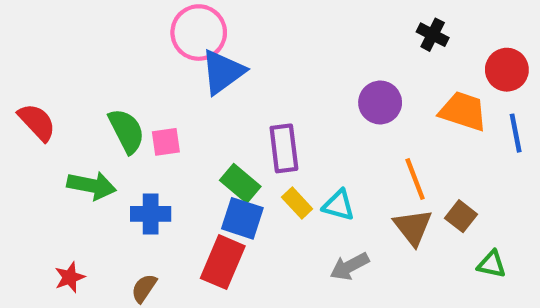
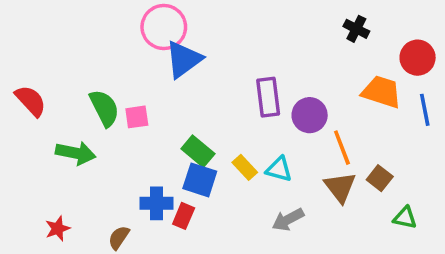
purple circle: (380, 102) -> (310, 115), moved
purple rectangle: (284, 148) -> (268, 97), moved
blue cross: (151, 214) -> (157, 203), moved
red rectangle: (223, 262) -> (184, 216), size x0.6

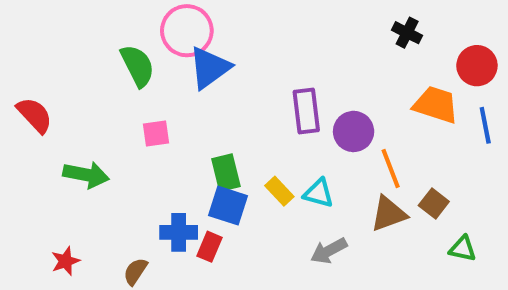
green semicircle: (104, 108) -> (137, 66), moved
green rectangle: (198, 151) -> (226, 173), turned 36
brown triangle: (340, 187) -> (389, 214), turned 48

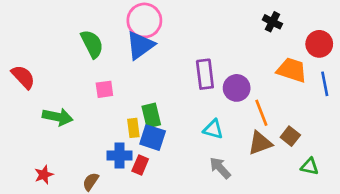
pink circle: (187, 31) -> (144, 20), moved
yellow rectangle: (279, 191) -> (133, 128), moved, turned 36
gray arrow: (329, 251) -> (220, 168), turned 75

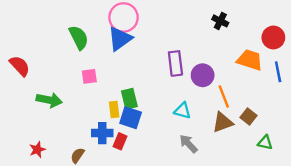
black cross: (272, 22) -> (220, 21), moved

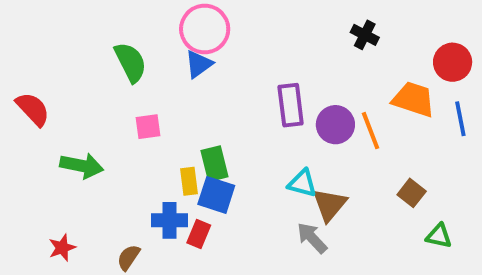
blue triangle: (120, 39) -> (199, 64), size x0.7
orange line: (224, 96) -> (371, 131), moved
brown triangle: (223, 122) -> (330, 205), moved, turned -30

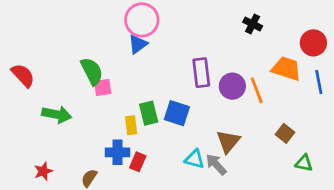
green semicircle: (130, 62) -> (92, 71), moved
cyan triangle: (302, 183) -> (195, 159), moved
blue square: (216, 195) -> (177, 113), moved

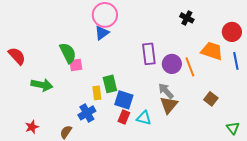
blue square: (177, 113) -> (124, 100), moved
blue cross: (118, 152) -> (87, 113), turned -30
red rectangle: (138, 162) -> (124, 117), moved
green triangle: (304, 163) -> (233, 128), moved, turned 40
gray arrow: (216, 164) -> (166, 91), moved

